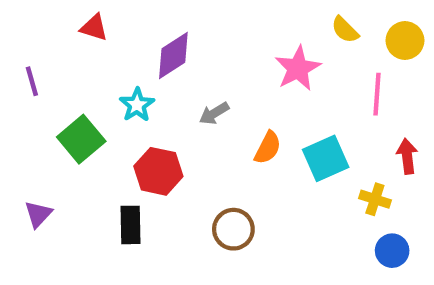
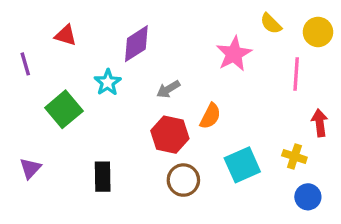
red triangle: (94, 28) -> (66, 35), moved
cyan square: (326, 158) -> (242, 165), moved
red hexagon: (158, 171) -> (170, 135), moved

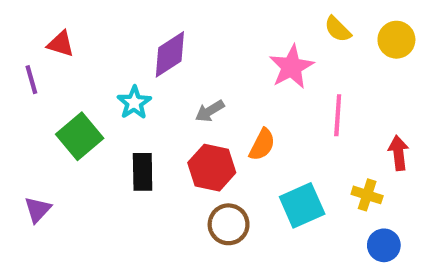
red triangle: (66, 35) -> (61, 44), moved
pink line: (296, 74) -> (338, 115), moved
black rectangle: (103, 177) -> (143, 172), moved

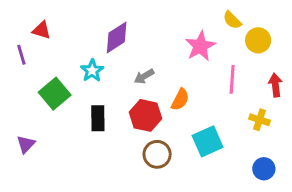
yellow circle: (396, 40) -> (258, 40), moved
red arrow: (399, 153) -> (275, 85), moved
yellow cross: (367, 195) -> (260, 120), moved

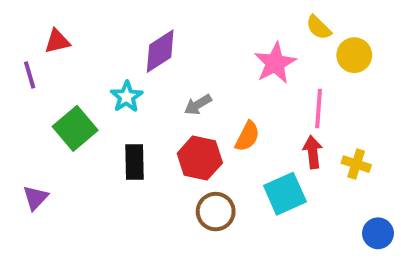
red triangle: (42, 30) -> (57, 41), turned -30
red arrow: (275, 85) -> (313, 152), moved
blue circle: (264, 169) -> (378, 233), moved

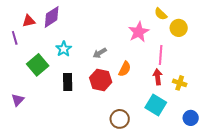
purple diamond: (160, 51) -> (52, 17), moved
cyan square: (285, 194) -> (156, 105), moved, turned -35
brown circle: (216, 212) -> (120, 119), moved

